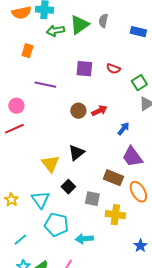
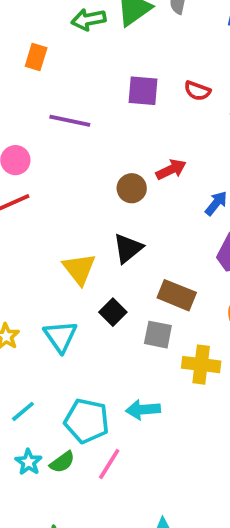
brown circle: (78, 111) -> (132, 188), moved
brown rectangle: (113, 178) -> (177, 295), moved
cyan pentagon: (56, 225) -> (87, 421), moved

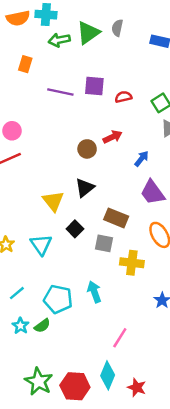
red semicircle: (197, 91) -> (123, 97), moved, turned 147
purple line: (70, 121) -> (60, 92), moved
cyan arrow: (143, 410) -> (94, 292), turned 75
pink line: (109, 464) -> (120, 338), moved

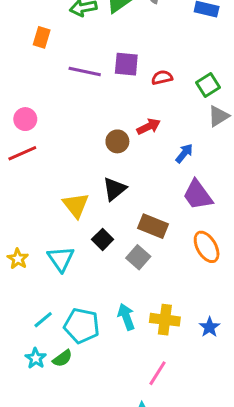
gray square: (104, 243) -> (138, 257), turned 30
yellow cross: (132, 263) -> (165, 320), moved
cyan line: (17, 293) -> (43, 320), moved

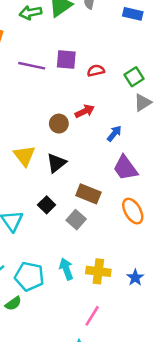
yellow triangle: (76, 205) -> (24, 156), moved

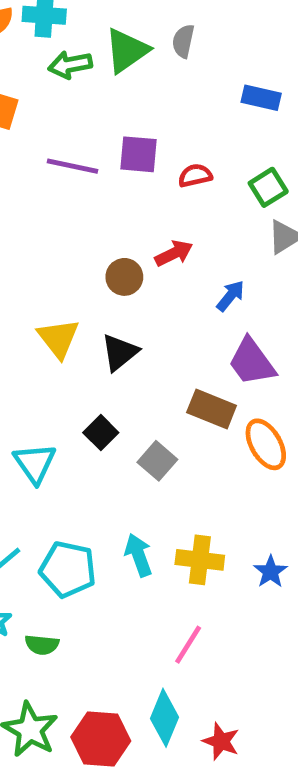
blue rectangle: (133, 14) -> (261, 98), moved
brown rectangle: (88, 194) -> (212, 409), moved
green semicircle: (13, 303) -> (42, 645), moved, turned 42

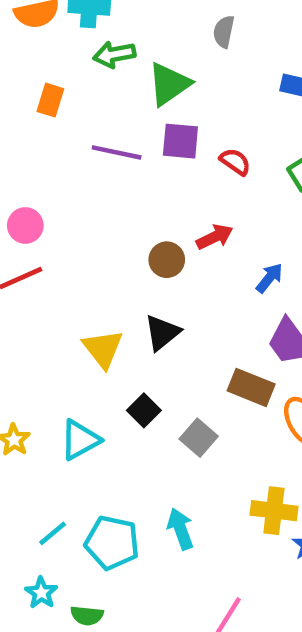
green triangle: (127, 51) -> (169, 84), moved
red semicircle: (195, 176) -> (235, 162), turned 48
yellow triangle: (58, 338) -> (103, 349), moved
cyan triangle: (35, 463) -> (80, 440), turned 36
yellow cross: (200, 560) -> (274, 511), moved

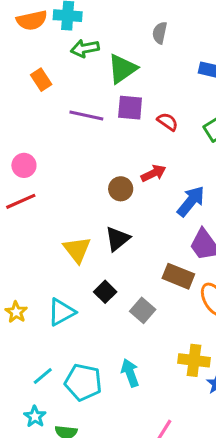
orange rectangle: (50, 100) -> (41, 80), turned -50
blue arrow: (269, 278) -> (191, 201), size x1.5

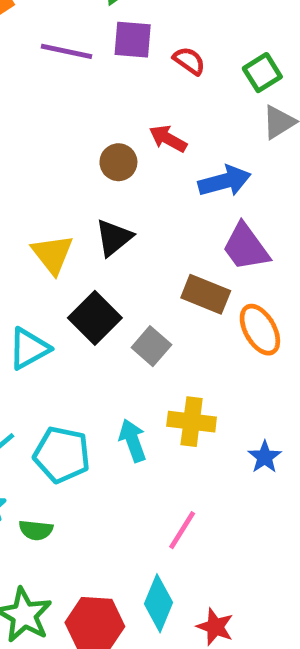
red arrow: (153, 173) -> (168, 139), turned -125
blue arrow: (191, 201) -> (225, 181), turned 36
black square: (105, 292) -> (95, 318), size x1.5
yellow cross: (194, 360) -> (192, 422), moved

